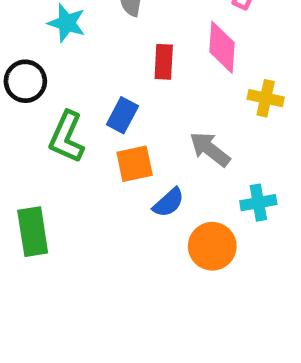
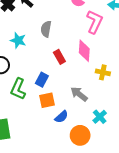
red rectangle: (164, 62) -> (59, 57), turned -32
cyan cross: (258, 203) -> (100, 117), turned -32

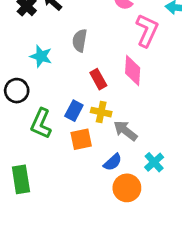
yellow cross: (103, 72) -> (101, 112), moved
blue semicircle: (61, 117) -> (113, 162), moved

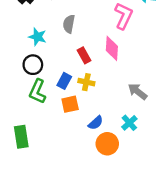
black circle: (17, 91) -> (33, 65), moved
gray arrow: (125, 131) -> (137, 91), moved

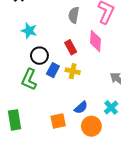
gray semicircle: (69, 24) -> (74, 15), moved
black circle: (33, 65) -> (39, 56), moved
orange square: (70, 104) -> (58, 121), moved

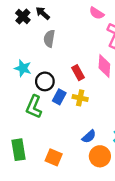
gray semicircle: (74, 15) -> (49, 39), moved
cyan star: (29, 31) -> (23, 68), moved
orange square: (58, 121) -> (54, 157), moved, turned 35

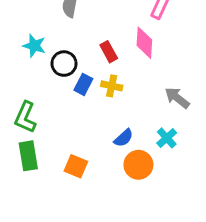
green L-shape: (34, 107) -> (25, 117), moved

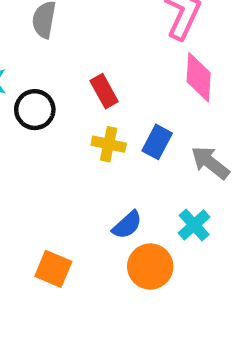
pink diamond: (144, 43) -> (199, 77), moved
blue rectangle: (83, 84) -> (157, 142), moved

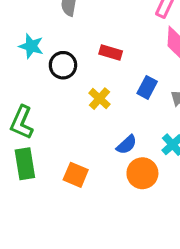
red rectangle: (104, 91) -> (111, 53), turned -45
yellow cross: (109, 144) -> (100, 99), moved, turned 30

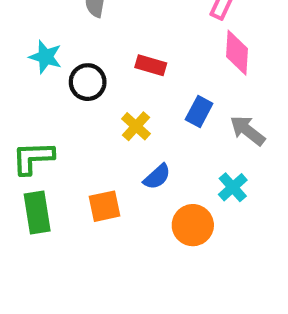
green L-shape: (22, 122) -> (33, 158), turned 64
blue semicircle: (127, 145) -> (157, 177), moved
orange square: (76, 175) -> (104, 206), moved, turned -35

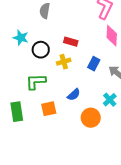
yellow cross: (136, 126) -> (64, 62), moved, turned 32
green L-shape: (33, 158) -> (36, 82), moved

